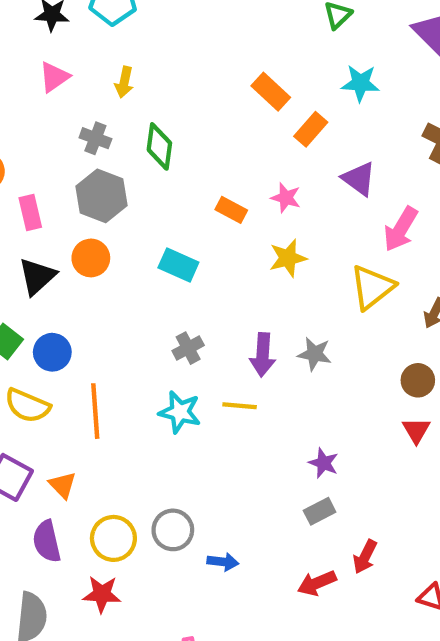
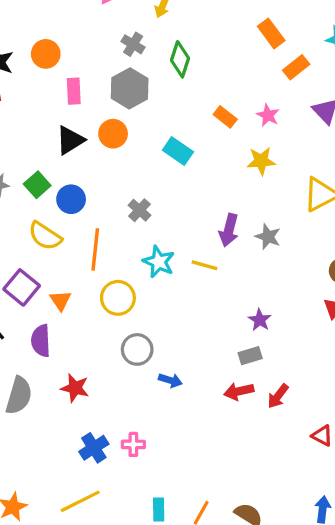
gray cross: (188, 348) -> (139, 210), moved, turned -30
yellow circle: (113, 538) -> (118, 298), moved
red arrow: (317, 583) -> (239, 391), moved

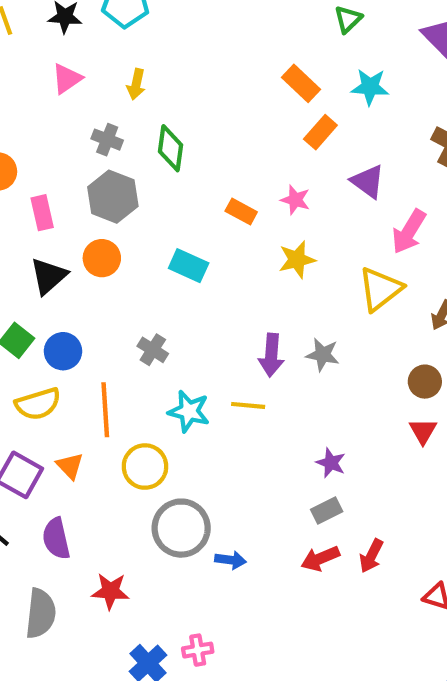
orange rectangle: (271, 33) -> (301, 83), moved
yellow semicircle: (45, 236) -> (38, 404), turned -40
orange triangle: (60, 300) -> (70, 466), moved
gray circle: (137, 349) -> (181, 528), size x1.4

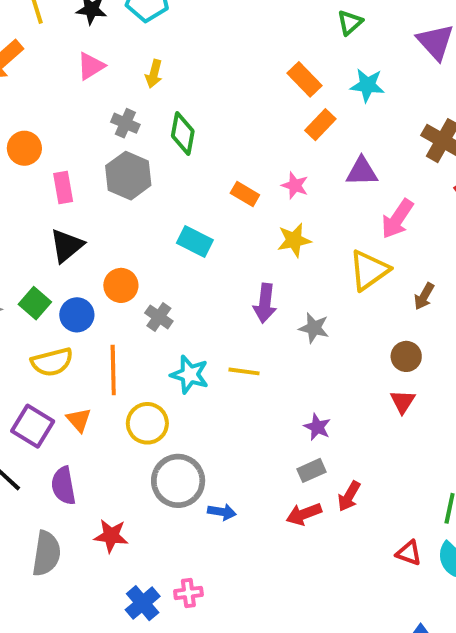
purple triangle: (368, 181) -> (362, 171), turned -40
orange circle: (102, 258) -> (121, 285), moved
purple arrow: (271, 355) -> (265, 303), moved
red arrow: (371, 556) -> (349, 496), moved

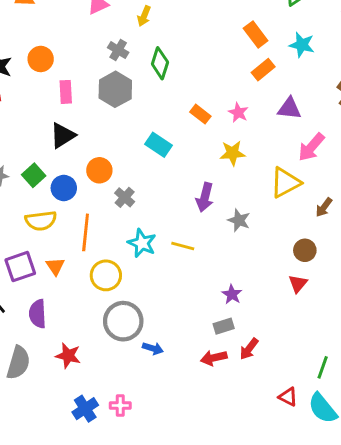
purple square: (33, 426) -> (20, 267), turned 32

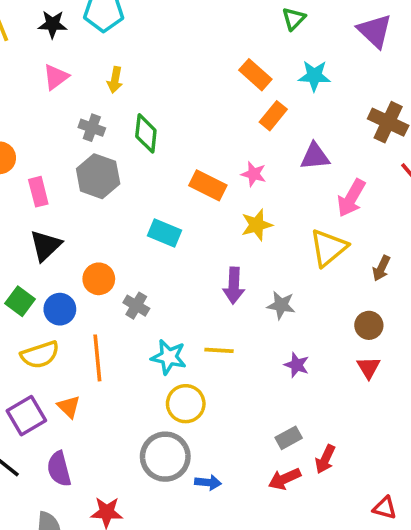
orange rectangle: (200, 114) -> (208, 185), size x1.4
yellow circle: (106, 275) -> (186, 404), moved
purple star: (232, 294) -> (297, 365), moved

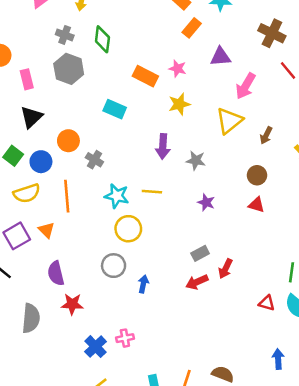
red triangle: (369, 368) -> (257, 205), turned -42
gray circle: (165, 457) -> (114, 266), size x0.7
purple semicircle: (59, 469) -> (56, 273), moved
blue arrow: (208, 482) -> (143, 284), turned -84

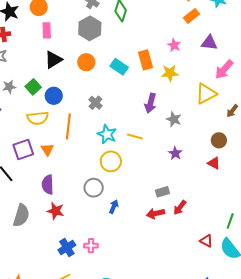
orange rectangle: (145, 76) -> (145, 60), moved, turned 36
pink rectangle: (27, 79) -> (47, 30), moved
orange circle: (68, 141) -> (86, 62), moved

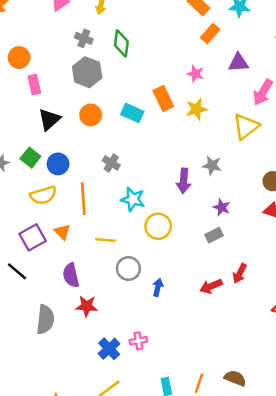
purple arrow: (150, 103) -> (184, 181), moved
yellow line: (135, 137) -> (105, 240), moved
yellow circle: (111, 161) -> (158, 226), moved
gray rectangle: (162, 192) -> (214, 235), moved

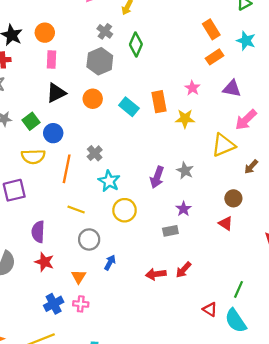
gray cross: (111, 163) -> (95, 153), moved
orange triangle: (62, 232) -> (79, 277), moved

